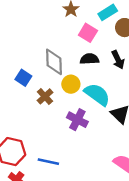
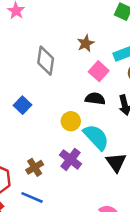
gray diamond: (54, 62) -> (46, 61), moved
brown cross: (45, 96) -> (35, 167), moved

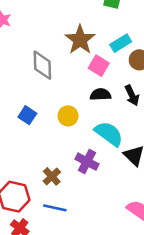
brown star: (86, 43) -> (80, 40), size x1.6
yellow circle: (71, 121) -> (68, 116), moved

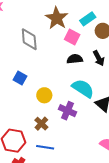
yellow circle: (68, 116) -> (44, 95), moved

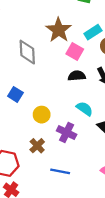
cyan semicircle: (83, 88) -> (85, 109), size x0.7
blue line: (45, 147) -> (60, 171), moved

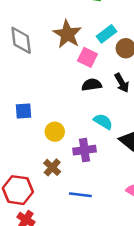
gray diamond: (27, 52) -> (21, 40), moved
blue square: (15, 94) -> (23, 111), turned -32
purple cross: (67, 133) -> (85, 150), turned -30

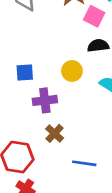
yellow circle: (55, 132) -> (72, 71), moved
purple cross: (85, 150) -> (45, 100), moved

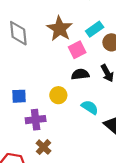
pink square: (94, 16) -> (77, 50), turned 36

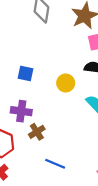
purple cross: (36, 120) -> (21, 111), moved

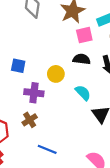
purple cross: (21, 111) -> (34, 93), moved

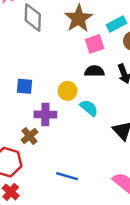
cyan semicircle: (83, 93) -> (89, 108), moved
brown cross: (30, 120) -> (29, 136), moved

